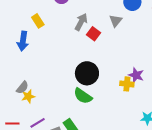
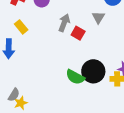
black circle: (87, 73) -> (93, 71), moved
green semicircle: (83, 96) -> (75, 77), moved

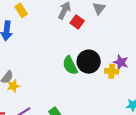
green semicircle: (75, 77) -> (70, 65), turned 30

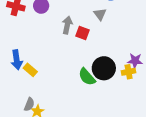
yellow rectangle: (21, 10) -> (30, 70), moved

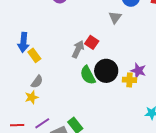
gray arrow: (67, 25) -> (78, 49), moved
red square: (82, 33) -> (92, 42), moved
gray semicircle: (29, 104) -> (37, 82), moved

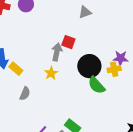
gray triangle: (115, 17) -> (85, 12), turned 48
green semicircle: (88, 75) -> (96, 85), moved
yellow star: (32, 97) -> (51, 73), moved

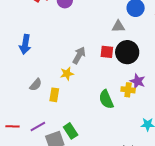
red square: (68, 42) -> (107, 52), moved, turned -32
black circle: (89, 66) -> (127, 52), moved
yellow rectangle: (16, 69) -> (54, 95), moved, turned 40

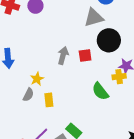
gray triangle: (118, 26) -> (94, 18), size x1.5
red square: (107, 52) -> (85, 56), moved
yellow star: (67, 74) -> (37, 79), moved

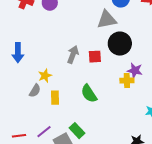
green semicircle: (100, 91) -> (89, 94), moved

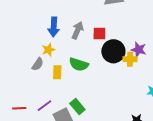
black circle: (120, 44) -> (113, 51), moved
blue arrow: (18, 53) -> (54, 27), moved
green semicircle: (89, 94) -> (79, 64), moved, turned -42

